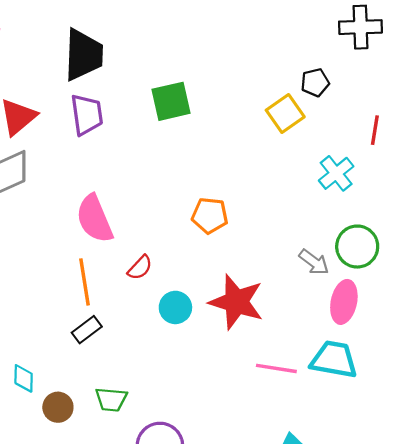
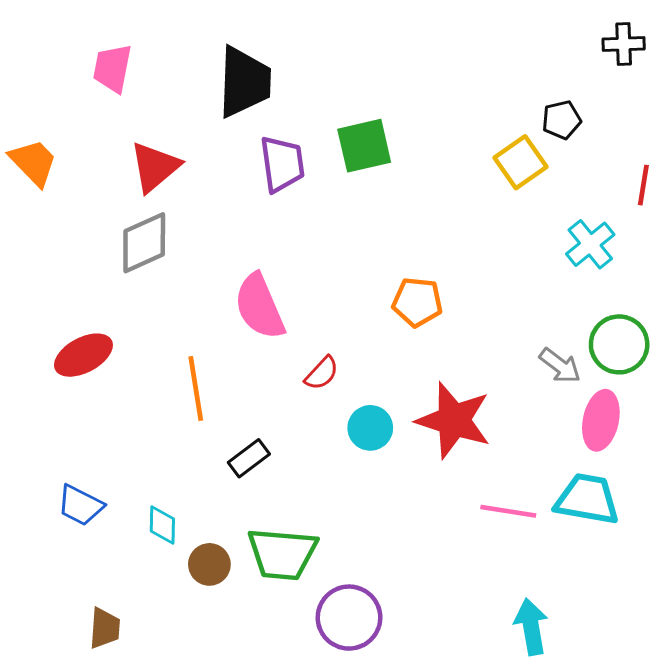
black cross: (361, 27) -> (624, 44), size x0.7
purple trapezoid: (87, 115) -> (282, 164), moved
orange line: (85, 282) -> (196, 388), moved
green trapezoid: (111, 399) -> (282, 554), size x1.6

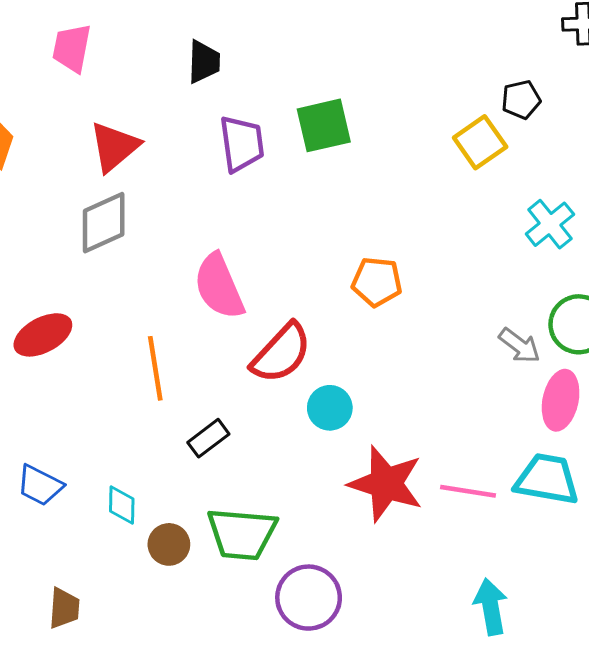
black trapezoid: (244, 82) -> (204, 62), size x0.6
red semicircle: (322, 373) -> (281, 353), size x1.8
red star: (454, 420) -> (386, 484), moved

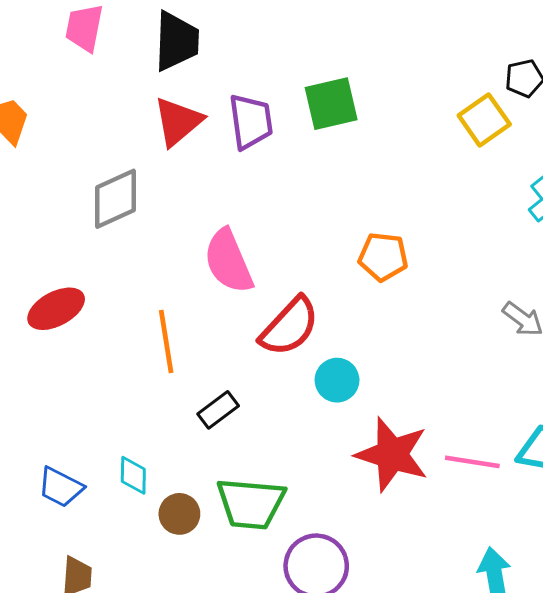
black trapezoid: (204, 62) -> (176, 41), moved, size x1.4
red triangle: (114, 147) -> (178, 121), moved
blue trapezoid: (40, 485) -> (61, 487), moved

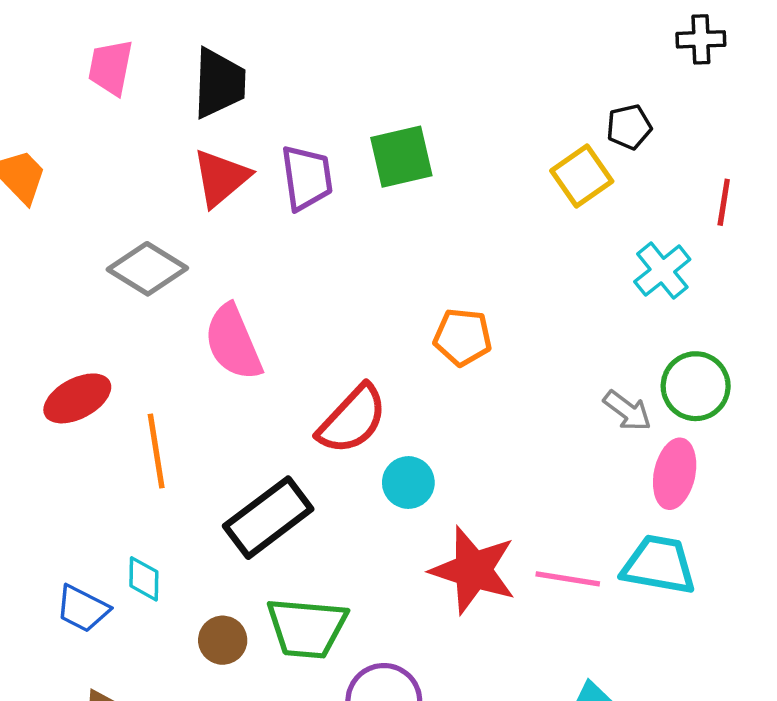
gray diamond: (116, 199) -> (147, 269), turned 56
pink semicircle: (228, 261) -> (233, 342), moved
orange line: (166, 341) -> (156, 451), moved
black rectangle: (218, 410) -> (268, 518), size x1.8
cyan diamond: (133, 475) -> (144, 579), moved

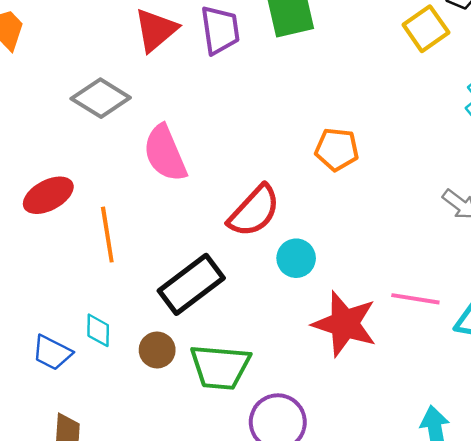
pink line: (568, 579) -> (415, 299), moved
brown circle: (223, 640) -> (157, 350), moved

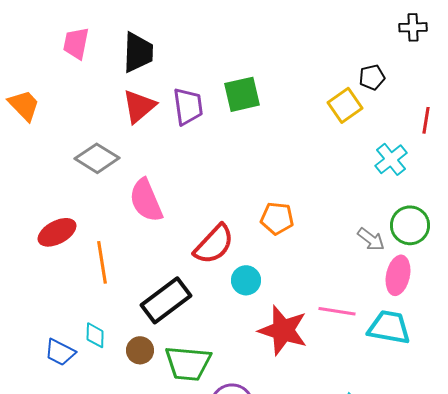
orange pentagon: (337, 149) -> (277, 218), moved

